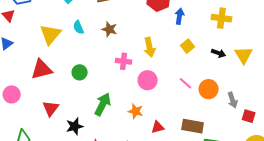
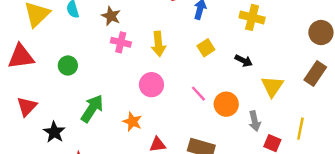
yellow triangle: (243, 55) -> (272, 86), moved
pink cross: (124, 61) -> (121, 42), moved
black star: (75, 126) -> (54, 132), turned -30

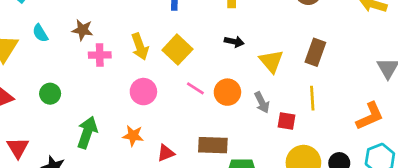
yellow square: (206, 48) -> (177, 50), moved, size x1.5
brown rectangle: (315, 73) -> (315, 52), moved

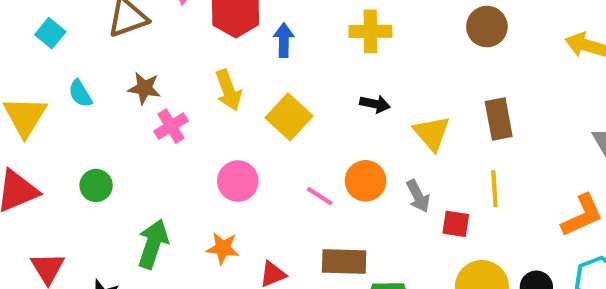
yellow arrow: (140, 47) -> (228, 90), moved
brown rectangle: (315, 52) -> (499, 119), turned -30
pink cross: (100, 55) -> (171, 126), turned -30
pink line: (195, 88) -> (320, 196), moved

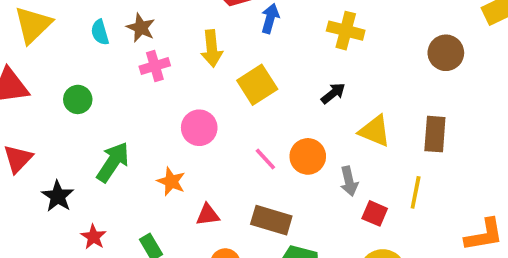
cyan semicircle: (80, 94) -> (100, 32), moved
black arrow: (375, 104) -> (333, 93), turned -65
yellow triangle: (432, 133) -> (375, 131), turned -42

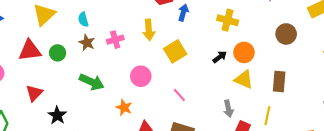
brown star: (141, 28) -> (87, 43), moved
green circle: (78, 99) -> (58, 53), moved
orange circle: (308, 156) -> (244, 52), moved
green arrow: (113, 162) -> (92, 82), moved, turned 80

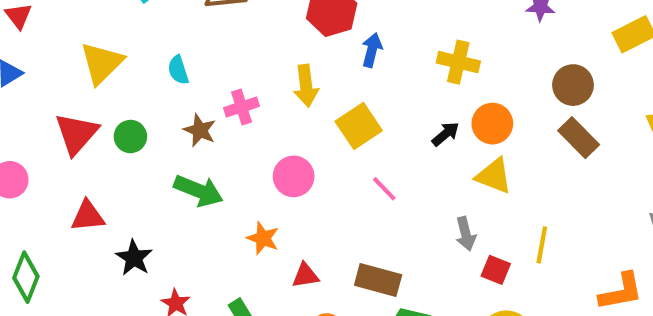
brown star: (87, 43) -> (200, 130), moved
red triangle: (30, 51) -> (76, 134), turned -40
brown rectangle: (279, 82) -> (579, 138), moved, turned -48
red triangle: (34, 93) -> (88, 216), turned 42
pink line: (179, 95) -> (384, 189), moved

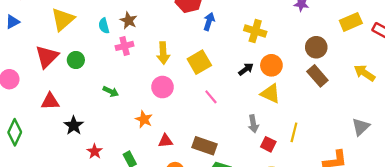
yellow arrow: (306, 86) -> (163, 53), moved
pink cross: (242, 107) -> (125, 46), moved
brown star: (200, 130) -> (129, 20), moved
green arrow: (198, 191) -> (111, 92), size x0.6

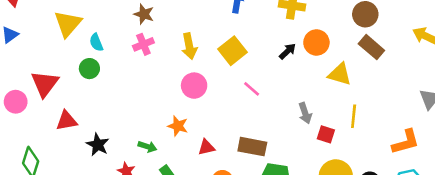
cyan semicircle: (104, 26) -> (96, 42), moved
red triangle: (47, 57) -> (45, 84), moved
green arrow: (111, 92) -> (147, 147), moved
yellow triangle: (270, 94) -> (340, 74), moved

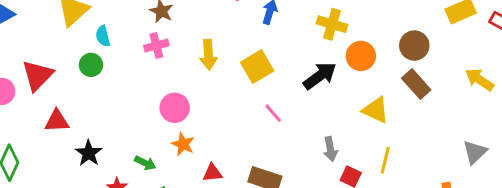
orange circle: (316, 42) -> (361, 56), moved
black arrow: (288, 51) -> (320, 76), size x1.6
pink circle: (194, 86) -> (175, 108), moved

